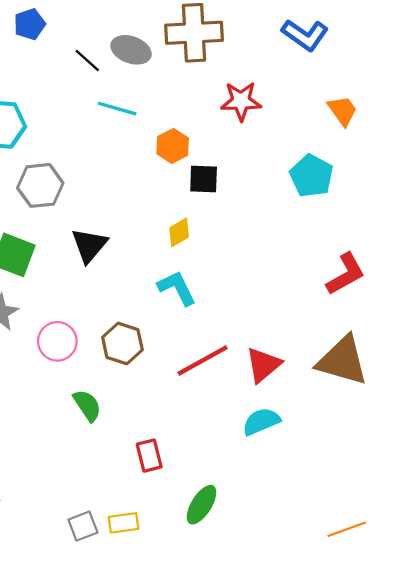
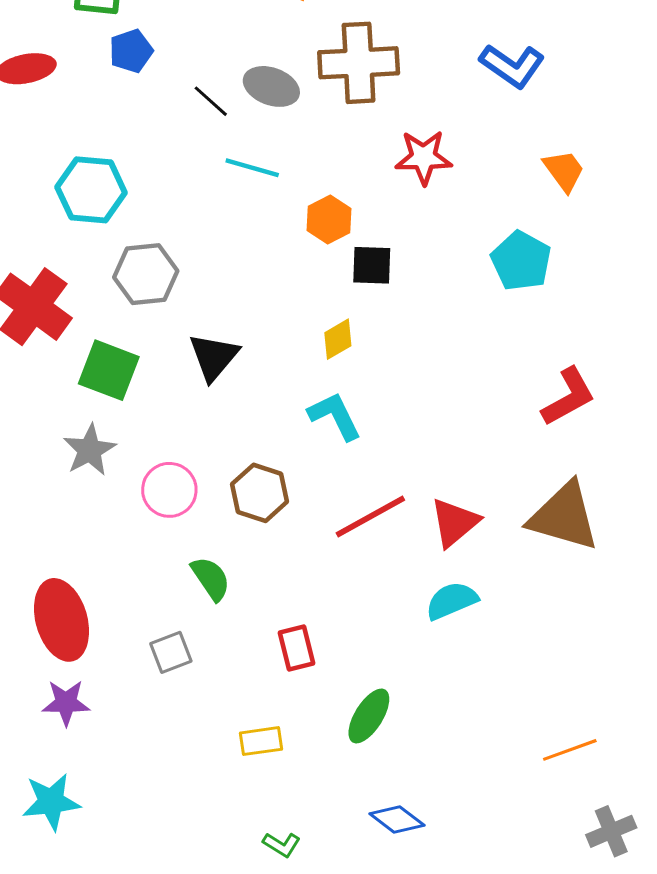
gray square: (83, 526) -> (171, 652), moved

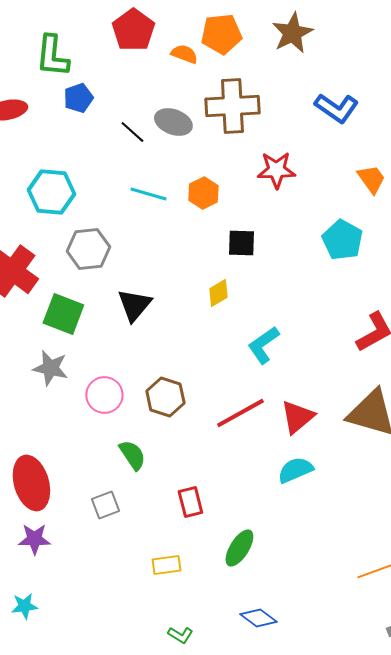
cyan line: (252, 168) -> (148, 194), moved
orange hexagon: (329, 219) -> (203, 193), moved
cyan L-shape: (335, 416) -> (263, 345), moved, turned -99
gray star: (90, 450) -> (50, 368), turned -30
cyan star: (51, 802) -> (24, 606), size x0.7

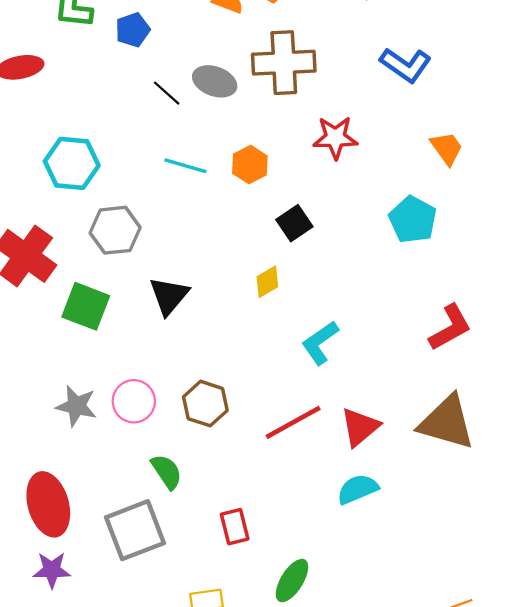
blue pentagon: (78, 98) -> (133, 30), moved
black square: (241, 243) -> (294, 223), turned -36
gray star: (50, 368) -> (76, 406), moved
gray square: (105, 505) -> (135, 530), size x1.8

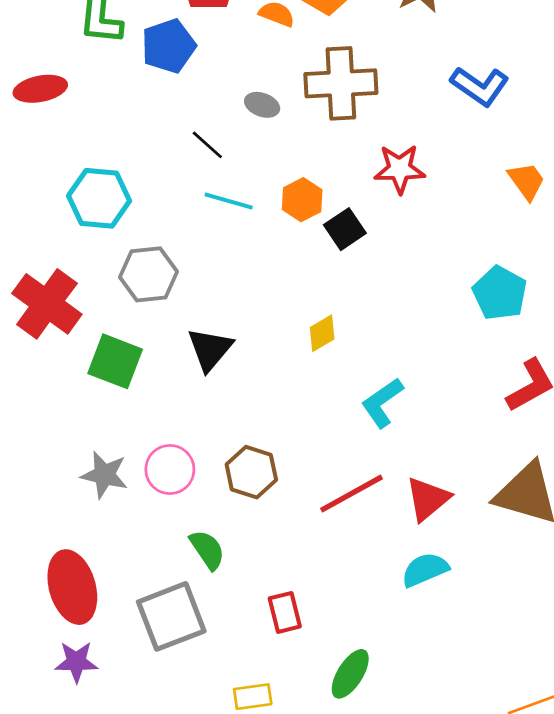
blue pentagon: (133, 30) -> (169, 46), size x1.4
gray ellipse: (215, 81) -> (262, 105), size x0.7
black line: (167, 93) -> (207, 145), moved
cyan pentagon: (413, 220) -> (500, 293), moved
black square: (294, 223) -> (345, 229), moved

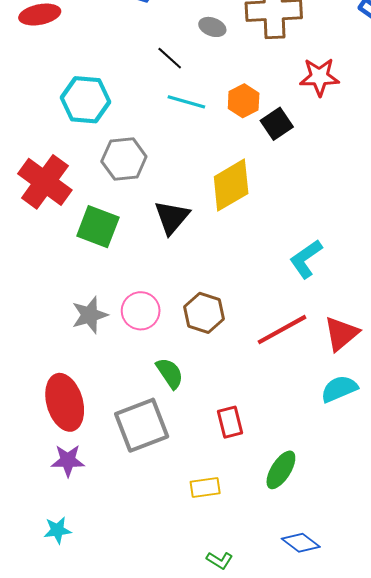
yellow diamond: (322, 333) -> (231, 185), moved, size x1.8
gray star: (104, 475) -> (90, 315), turned -30

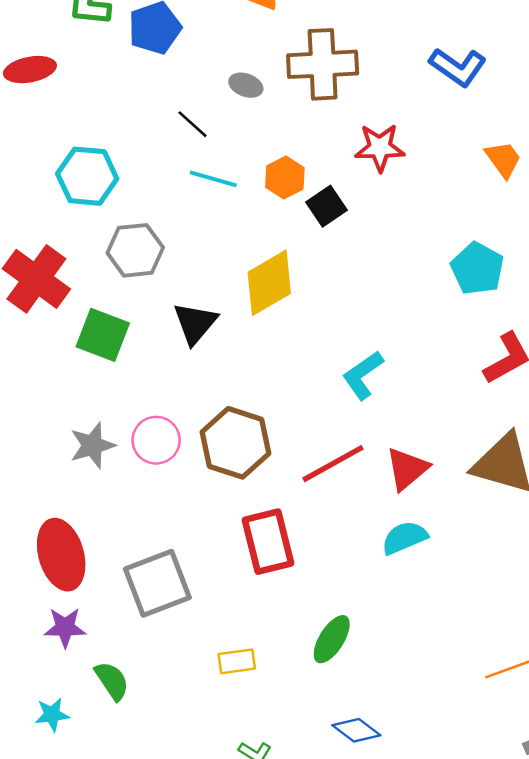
brown hexagon: (204, 313) -> (235, 443), size x1.4
green semicircle: (170, 373) -> (112, 681), moved
red rectangle: (230, 422) -> (268, 542), moved, size x1.6

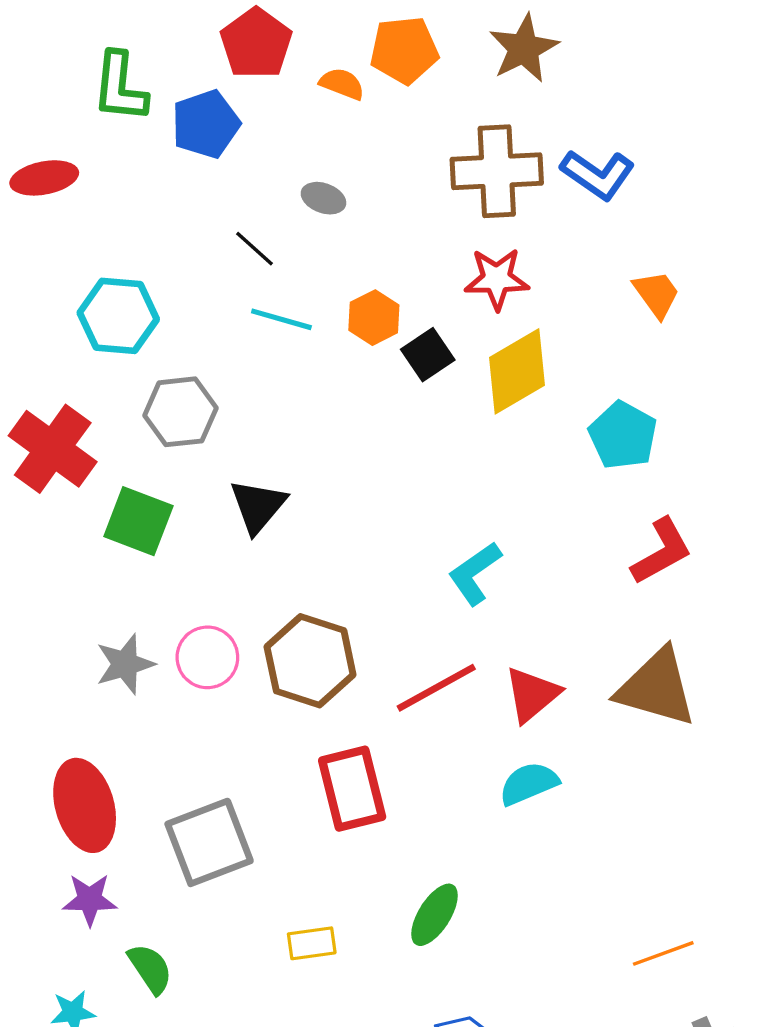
brown cross: (323, 64) -> (497, 171), moved
yellow diamond: (269, 283) -> (517, 371), moved

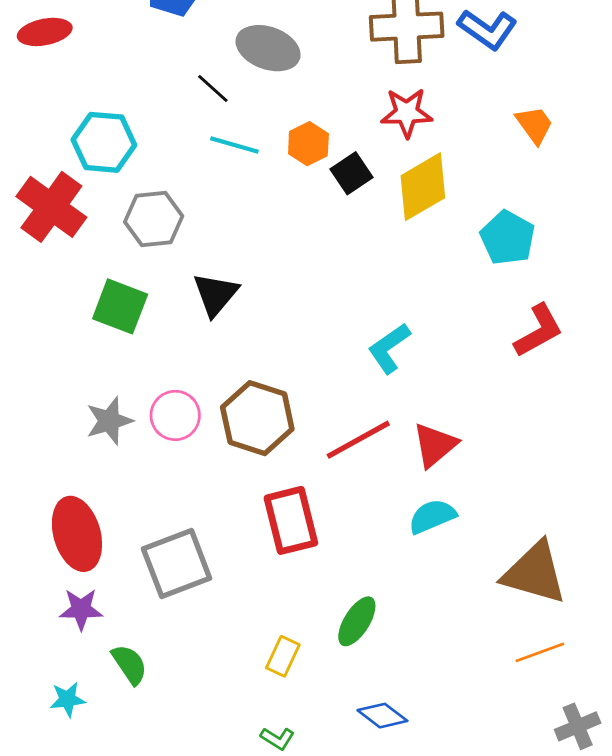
gray ellipse: (323, 198) -> (268, 48), size x1.8
red cross: (53, 449) -> (51, 207), moved
brown triangle: (657, 688) -> (534, 573), moved
yellow rectangle: (312, 943) -> (283, 656), moved, turned -57

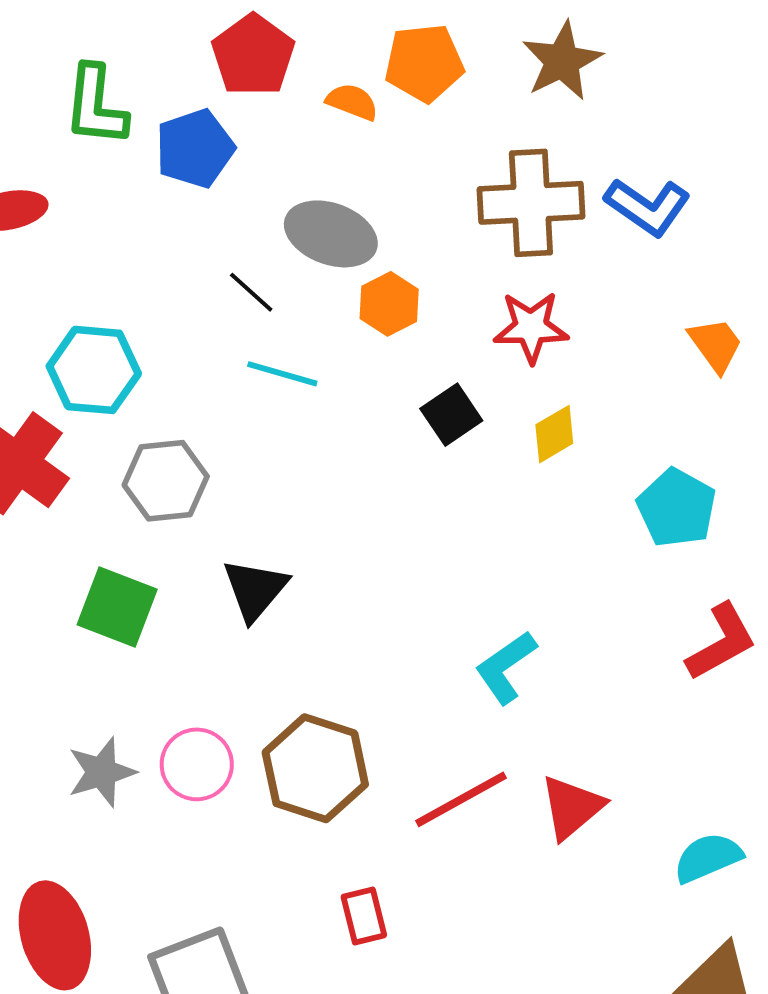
orange hexagon: (308, 144) -> (389, 304), moved
yellow diamond: (423, 187) -> (554, 434), size x0.6
cyan semicircle: (432, 516) -> (708, 858), moved
red rectangle: (291, 520) -> (364, 916), size x0.6

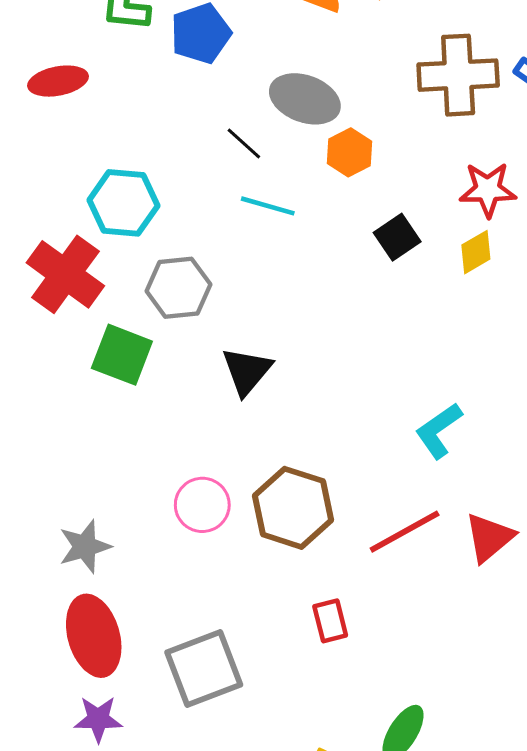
red star: (531, 327) -> (488, 190), moved
green square: (117, 607) -> (122, 355), moved
gray star: (102, 772) -> (85, 547), moved

